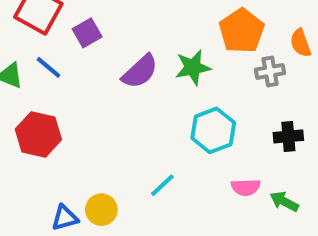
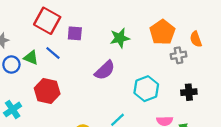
purple square: (87, 33) -> (75, 33), turned 35
green star: (193, 67) -> (120, 38), moved
purple semicircle: (140, 71) -> (105, 70), moved

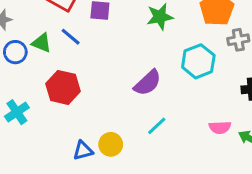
purple semicircle: (105, 70) -> (148, 83), moved
cyan hexagon: (146, 89) -> (198, 61), moved

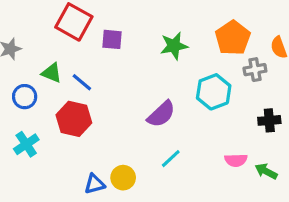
blue line: (71, 37) -> (82, 82), moved
blue circle: (15, 52) -> (25, 97), moved

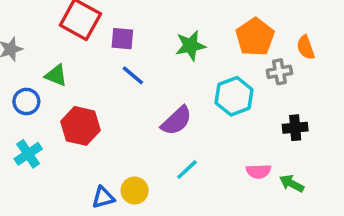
blue line: (82, 82) -> (133, 75), moved

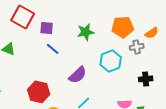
orange pentagon: (255, 37) -> (123, 27), turned 30
orange semicircle: (306, 47) -> (152, 33), turned -104
red hexagon: (80, 126) -> (39, 92), moved

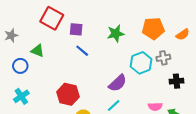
gray cross: (137, 47) -> (163, 58), moved
purple semicircle: (78, 75) -> (118, 83), moved

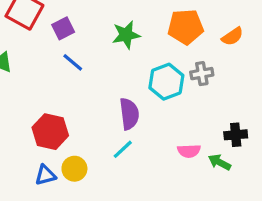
purple square: (76, 29) -> (63, 28), turned -32
black cross: (177, 81) -> (236, 135), moved
purple semicircle: (118, 83) -> (129, 114), turned -54

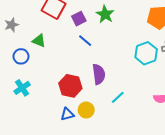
green star: (126, 35) -> (105, 14), moved, turned -30
purple semicircle: (129, 114) -> (99, 74), moved

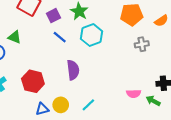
cyan hexagon: (146, 53) -> (91, 35), moved
red hexagon: (70, 86) -> (33, 81), moved
cyan line: (118, 97) -> (88, 105), moved

